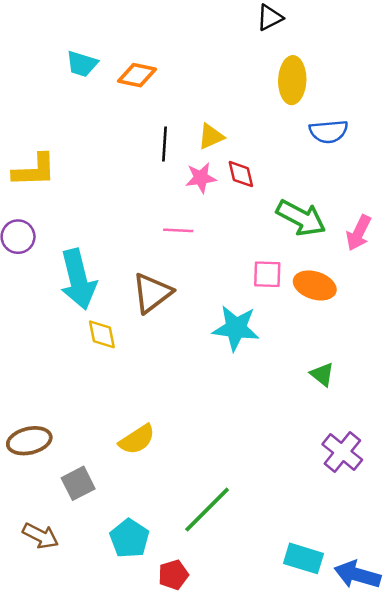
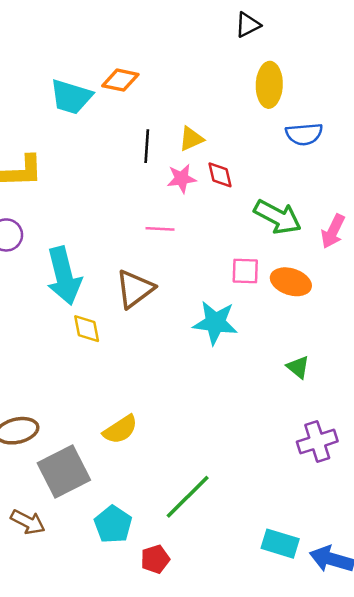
cyan trapezoid: (82, 64) -> (71, 97), moved, size x1.4
purple cross: (342, 452) -> (317, 442), turned 33
gray square: (78, 483) -> (64, 472), size x1.6

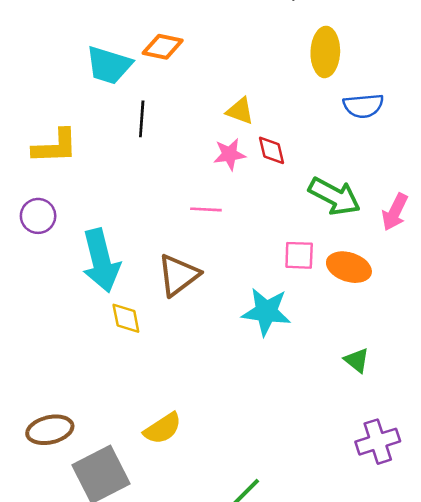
yellow triangle: (191, 139) -> (240, 111), turned 44
black line: (147, 146) -> (142, 119), moved

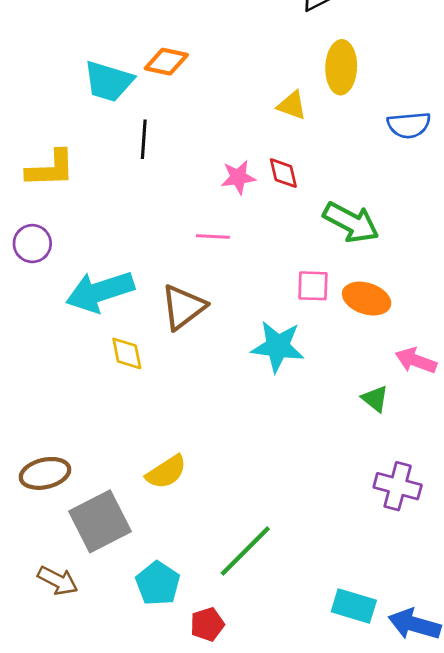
blue semicircle: (363, 106) -> (409, 125), moved
yellow triangle: (240, 111) -> (292, 105), moved
pink arrow: (395, 212) -> (416, 361), moved, turned 84
cyan arrow: (101, 261) -> (100, 291), turned 86
purple cross: (378, 442) -> (398, 486), turned 33

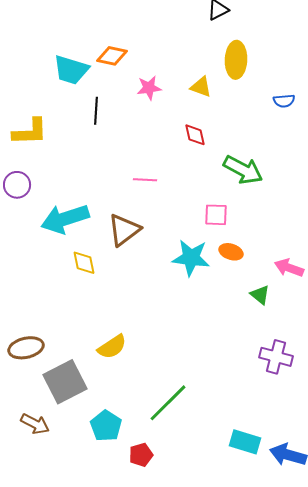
blue semicircle: (409, 125) -> (284, 101), size x0.7
pink star: (238, 177) -> (149, 88), moved
orange ellipse: (367, 299) -> (231, 252), moved, size x0.7

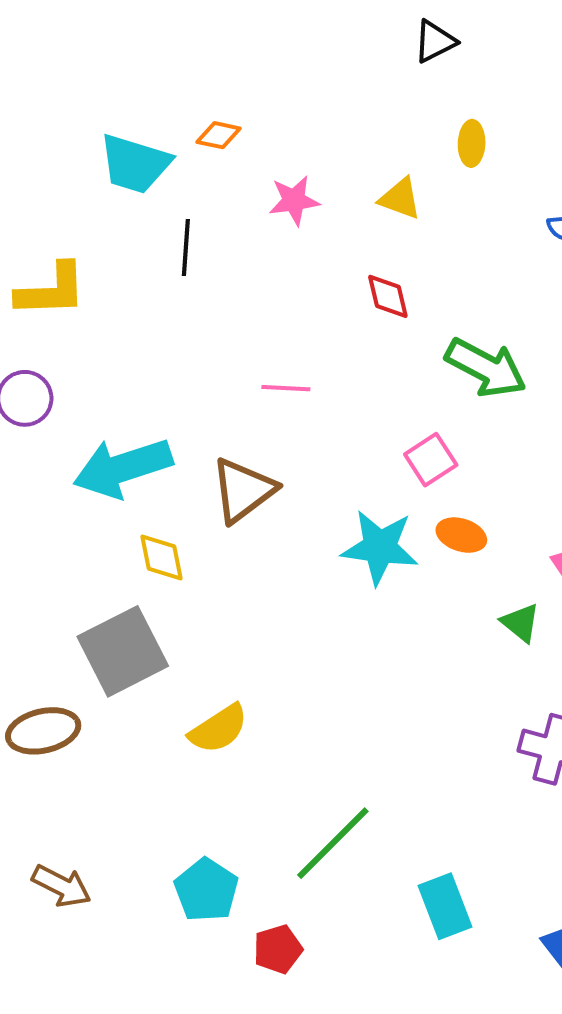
orange diamond: (112, 56) -> (219, 135), size x0.7
yellow ellipse: (236, 60) -> (472, 143), size x0.6
pink square: (216, 215) -> (431, 460), turned -35
gray square: (65, 382) -> (123, 651), moved
cyan rectangle: (245, 442) -> (445, 906), moved, turned 52

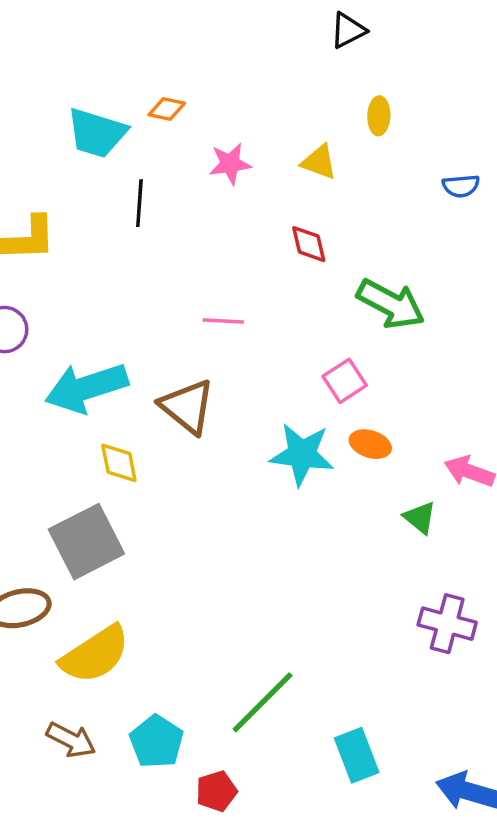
brown triangle: (243, 490) -> (187, 406), turned -44
yellow semicircle: (219, 729) -> (95, 654), moved, size x1.4
brown arrow: (61, 886) -> (71, 740), moved

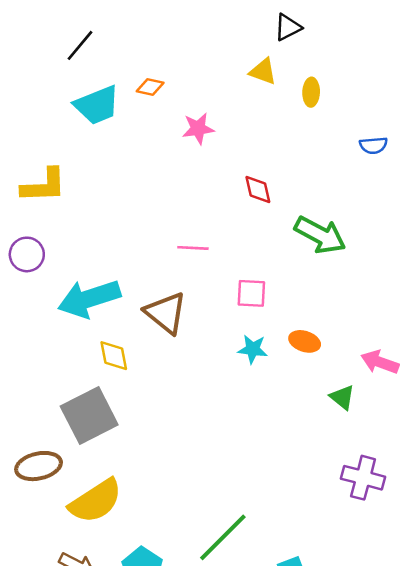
cyan trapezoid: (97, 133) -> (97, 105), turned -39
yellow triangle: (319, 162) -> (263, 71), moved
black line: (139, 203) -> (80, 45), moved, turned 36
pink square: (345, 381) -> (251, 293), moved, turned 36
cyan star: (302, 454) -> (253, 349), size x0.6

